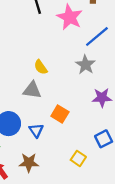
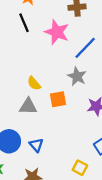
orange square: (60, 114) -> (58, 99), moved, turned -35

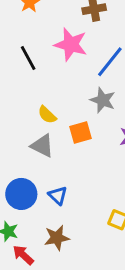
black line: (24, 23) -> (28, 58), moved
gray triangle: (28, 106) -> (42, 146), turned 30

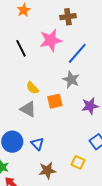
pink star: (71, 44) -> (51, 40), turned -30
brown star: (57, 238) -> (47, 170), moved

